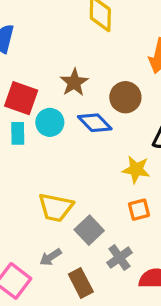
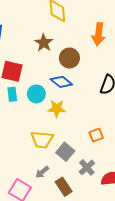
brown star: (74, 82) -> (44, 43), moved
brown circle: (125, 97) -> (69, 58), moved
cyan circle: (50, 122) -> (36, 94), moved
yellow star: (136, 169) -> (57, 109), moved

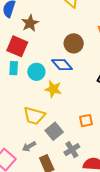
brown star: (44, 43) -> (30, 23), moved

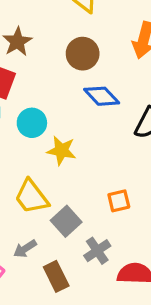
brown circle: (74, 43) -> (83, 54), moved
blue diamond: (62, 65) -> (102, 96), moved
yellow trapezoid: (34, 116) -> (32, 197), turned 40

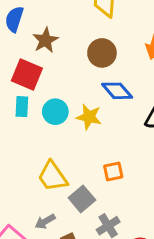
yellow star: (61, 151) -> (89, 117), moved
orange square: (119, 201) -> (113, 172), moved

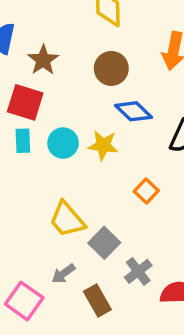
orange square: (113, 172) -> (146, 191), moved, turned -30

